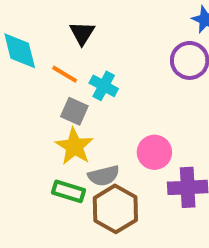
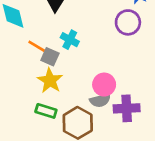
orange line: (65, 74) -> (37, 46), moved
gray semicircle: (104, 176) -> (100, 100), moved

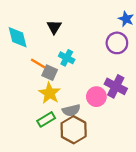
gray semicircle: (100, 100) -> (71, 110), moved
purple cross: (127, 108) -> (116, 86), moved, turned 30
green rectangle: (46, 111) -> (46, 119), turned -48

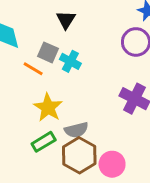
black triangle: (54, 27) -> (66, 20), moved
gray square: (50, 73) -> (48, 52), moved
pink circle: (96, 97) -> (112, 164), moved

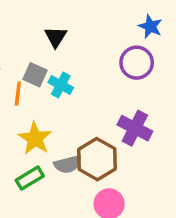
orange line: (33, 69) -> (18, 94), turned 66
brown hexagon: (79, 155) -> (97, 159), moved

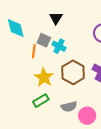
brown hexagon: (97, 159) -> (73, 72), moved
gray semicircle: (68, 164) -> (69, 107), moved

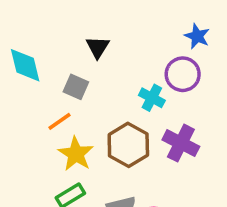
cyan cross: (59, 46) -> (152, 98), moved
orange line: (34, 51) -> (60, 121), moved, turned 48

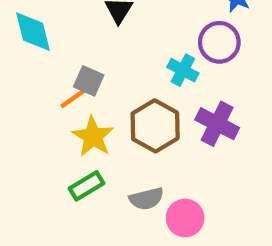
gray square: (76, 87) -> (89, 81), moved

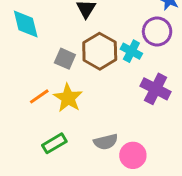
orange line: (74, 98) -> (39, 96), moved
brown hexagon: (155, 126) -> (100, 51), moved
green rectangle: (87, 186) -> (54, 143), moved

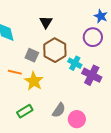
cyan cross: (131, 51) -> (75, 63), moved
orange line: (39, 96) -> (15, 72), moved, turned 48
gray semicircle: (106, 142) -> (59, 110), turned -42

